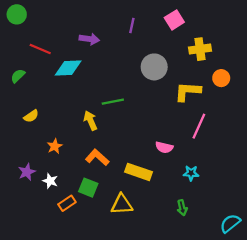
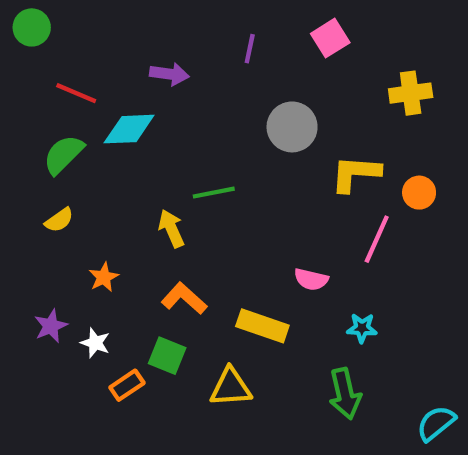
yellow cross: (200, 49) -> (411, 93), moved
green semicircle: (18, 76) -> (63, 154), moved, size x1.5
orange circle: (221, 78) -> (419, 193), moved
green arrow: (182, 208) -> (345, 394), size x1.6

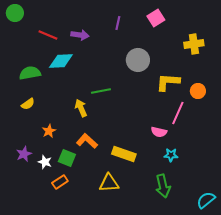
red line: (76, 93) -> (48, 35), moved
green semicircle: (63, 154) -> (30, 73), turned 35
pink semicircle: (311, 279) -> (159, 132), moved
green square: (167, 356) -> (67, 158), moved

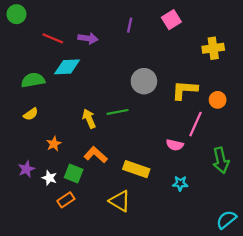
gray circle: (138, 60) -> (144, 81), moved
green line: (101, 91) -> (118, 112), moved
cyan star: (171, 155) -> (180, 183), moved
yellow triangle: (109, 183) -> (120, 201), turned 35
green arrow: (163, 186) -> (221, 160), moved

